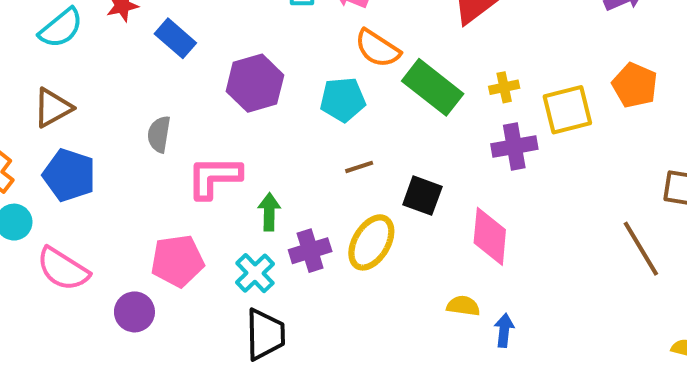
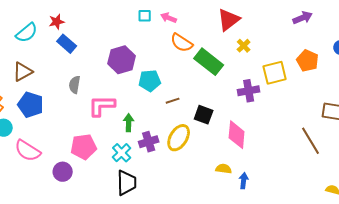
blue rectangle: (175, 38) -> (67, 44), moved
yellow cross: (504, 87) -> (244, 46), moved, turned -32
cyan pentagon: (343, 100) -> (150, 81), moved

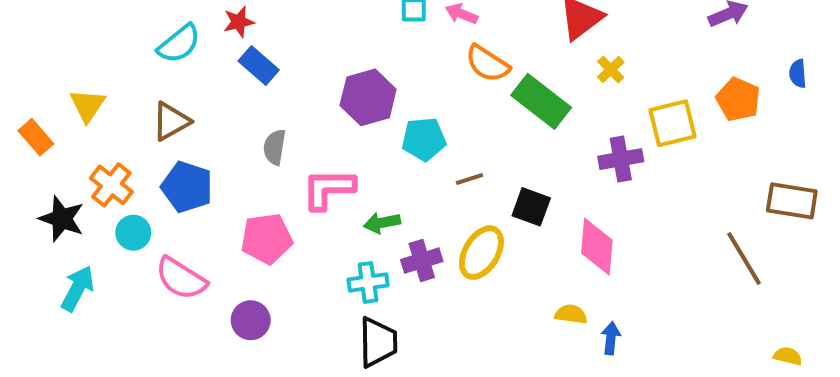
green arrow: (129, 123) -> (382, 223), turned -102
pink pentagon: (84, 147) -> (267, 239), moved
cyan cross: (122, 153) -> (368, 282), turned 36

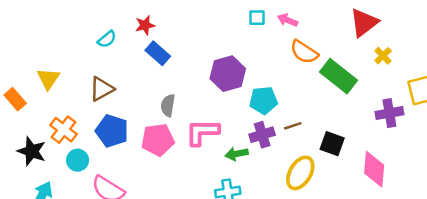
cyan semicircle: (179, 44) -> (107, 39), size x0.7
pink pentagon: (267, 239) -> (158, 140), moved
purple cross: (422, 261) -> (262, 135), moved

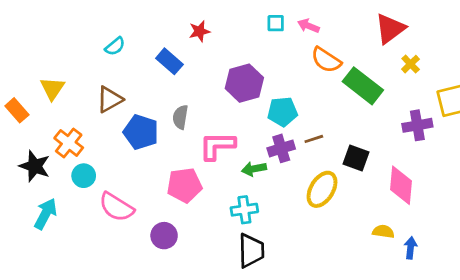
red star: (145, 25) -> (199, 31), moved
blue pentagon: (112, 131) -> (141, 132), moved
pink pentagon: (158, 140) -> (184, 185), moved

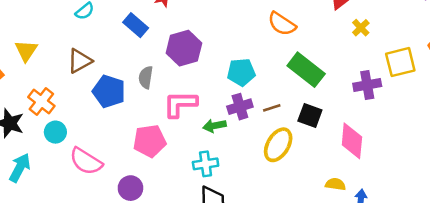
purple hexagon: (244, 83) -> (184, 48), moved
green rectangle: (363, 86) -> (306, 70), moved
brown line: (314, 139) -> (272, 108), moved

